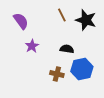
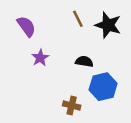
brown cross: (57, 74) -> (72, 105), moved

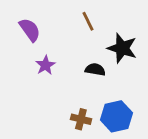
black star: (108, 25) -> (122, 48), moved
blue hexagon: (103, 87) -> (116, 116), moved

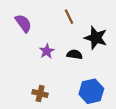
purple star: (45, 65) -> (47, 51), moved
brown cross: (81, 119) -> (40, 93), moved

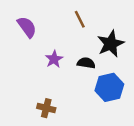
black star: (96, 38) -> (111, 44), turned 30
blue hexagon: (91, 91) -> (109, 87), moved

